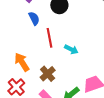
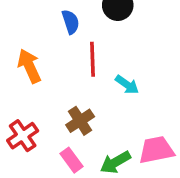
orange arrow: (22, 62) -> (29, 66), moved

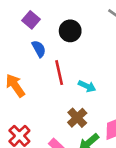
brown cross: (80, 121) -> (77, 118), moved

